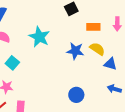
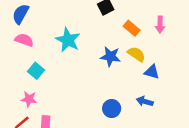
orange rectangle: (93, 27) -> (132, 28), turned 40
blue arrow: (114, 89) -> (145, 101), moved

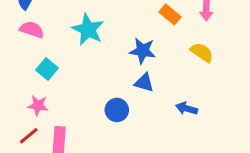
yellow semicircle: (136, 54) -> (202, 52), moved
blue triangle: (152, 72) -> (144, 83), moved
blue circle: (112, 109) -> (117, 110), moved

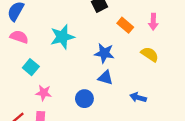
cyan star: (88, 30) -> (62, 37), turned 30
pink star: (38, 105) -> (44, 93), moved

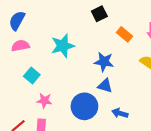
pink semicircle: (19, 37) -> (20, 46), turned -30
blue arrow: (138, 97) -> (120, 113), moved
blue circle: (84, 99) -> (84, 106), size x1.5

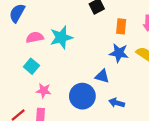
orange rectangle: (124, 34) -> (121, 26), turned 56
pink semicircle: (20, 46) -> (35, 37), moved
blue star: (104, 62) -> (119, 53), moved

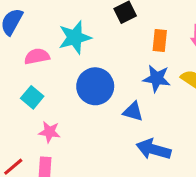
cyan star: (61, 37) -> (75, 37), moved
blue circle: (82, 96) -> (95, 86), moved
blue arrow: (117, 103) -> (153, 149), size x1.5

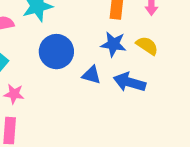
blue arrow: (153, 149) -> (130, 82), moved

